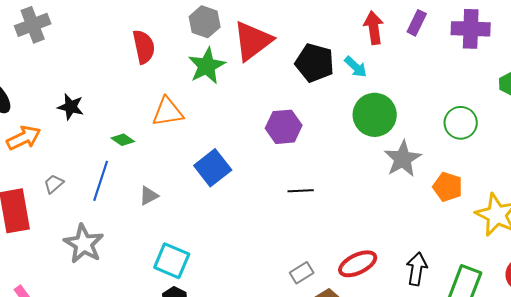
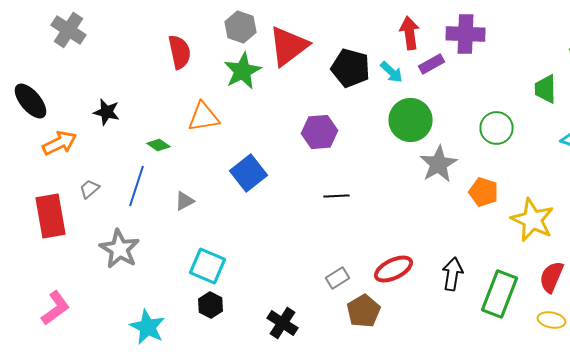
purple rectangle: (417, 23) -> (432, 64), moved, turned 35
gray cross: (33, 25) -> (68, 30), turned -36
purple cross: (471, 29) -> (466, 34), moved

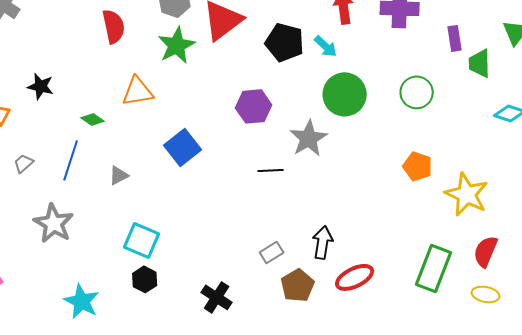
purple rectangle: (432, 64) -> (455, 38), moved, turned -70
green circle: (496, 128) -> (417, 92), moved
gray star: (438, 164) -> (309, 138), moved
red ellipse: (394, 269) -> (355, 277), moved
black arrow: (452, 274) -> (323, 242), moved

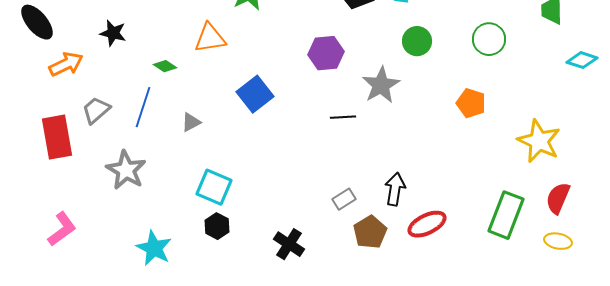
green circle: (345, 94) -> (417, 41), size x0.7
gray trapezoid: (24, 163) -> (96, 110), size x1.4
orange pentagon: (418, 166) -> (471, 103), moved

